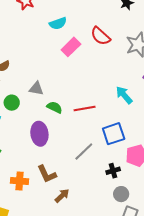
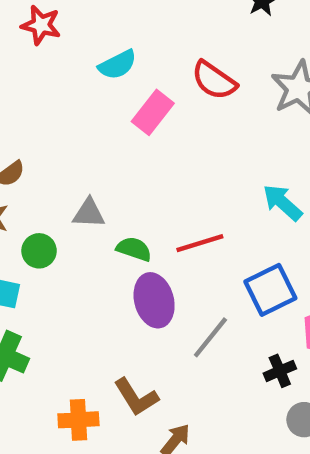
purple ellipse: (39, 134) -> (154, 300), moved

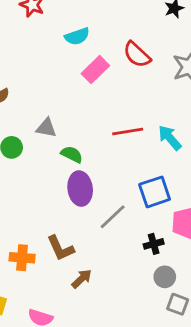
red line: (200, 243) -> (128, 132), moved

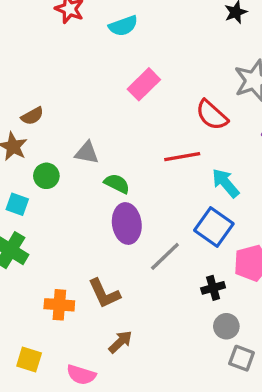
cyan semicircle: (77, 36) -> (123, 26), moved
red semicircle: (137, 55) -> (212, 115), moved
cyan arrow: (170, 138) -> (226, 183), moved
blue square: (155, 192) -> (214, 227), turned -36
brown arrow: (82, 279) -> (120, 342), moved

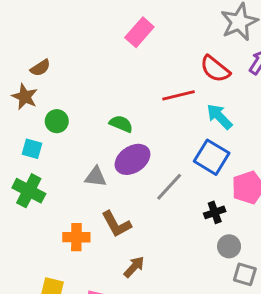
red semicircle: (212, 115) -> (215, 69), moved
gray triangle: (87, 153) -> (96, 177), moved
purple ellipse: (127, 224) -> (132, 159), turned 68

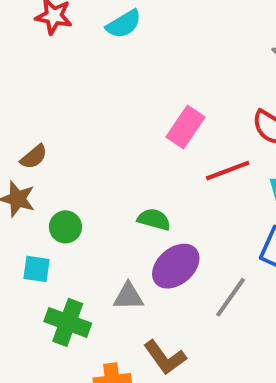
pink rectangle: (139, 32) -> (185, 127), moved
green cross: (29, 191) -> (68, 322), moved

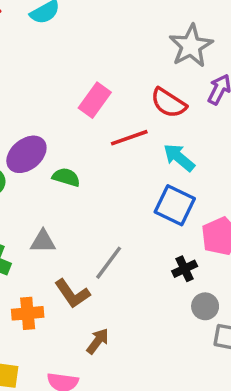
purple ellipse: (176, 266) -> (26, 154), moved
gray line: (231, 297) -> (109, 263), moved

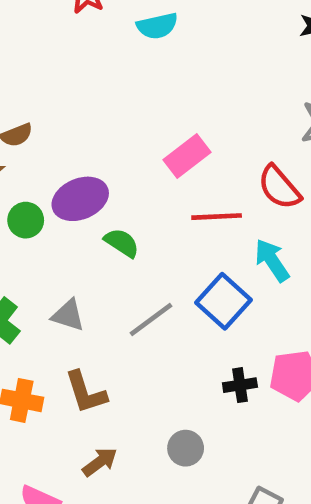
blue square: (175, 205) -> (224, 301), moved
gray line: (109, 263) -> (151, 319), moved
black cross: (185, 269) -> (240, 385), moved
gray circle: (205, 306) -> (186, 448), moved

